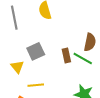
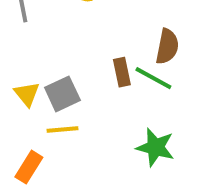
gray square: (36, 51) -> (62, 94), moved

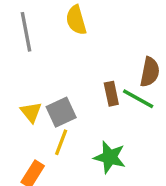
yellow line: (62, 130) -> (61, 142), turned -64
green star: (155, 147) -> (110, 157), moved

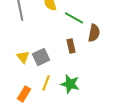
green line: (138, 99) -> (74, 18), moved
yellow line: (61, 142) -> (46, 83), moved

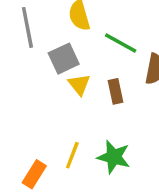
yellow triangle: (23, 57) -> (79, 84), moved
gray square: (41, 57) -> (64, 59), moved

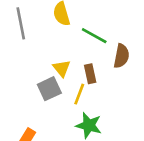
gray square: (64, 59) -> (49, 89), moved
yellow line: (72, 155) -> (79, 94), moved

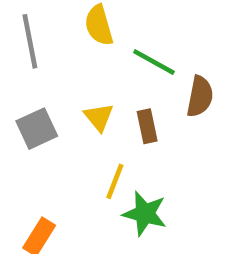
gray square: (49, 89) -> (37, 129), moved
yellow line: (79, 94) -> (115, 181), moved

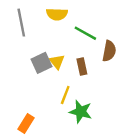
yellow semicircle: (99, 25) -> (57, 14), turned -72
gray square: (37, 129) -> (41, 63), moved

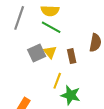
gray line: (21, 23) -> (19, 18), turned 30
green line: (85, 33) -> (51, 27), moved

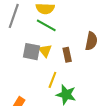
gray square: (37, 53) -> (32, 52), turned 36

